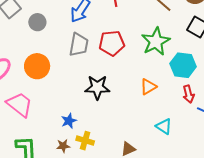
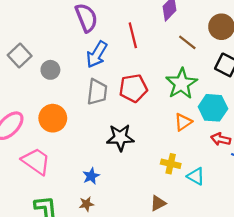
orange triangle: (148, 87) -> (183, 122), moved
red arrow: (188, 94) -> (221, 139), turned 120
yellow cross: (85, 141) -> (171, 164), moved

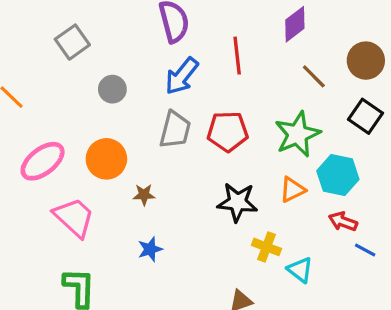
gray square: (20, 56) -> (72, 42), moved
black star: (120, 138) -> (237, 202), moved
brown star: (86, 204) -> (144, 195), moved

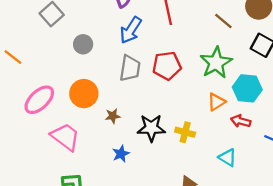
black star: (237, 202) -> (151, 128), moved
red arrow: (343, 222) -> (241, 121), moved
yellow cross: (266, 247) -> (185, 132), moved

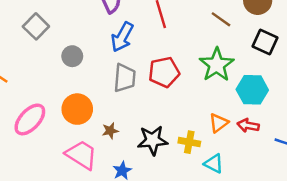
orange triangle: (216, 102) -> (219, 123), moved
pink trapezoid: (65, 137) -> (81, 155), moved
cyan triangle: (228, 158) -> (214, 163), moved

